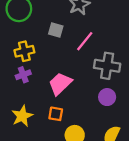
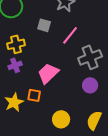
gray cross: (107, 66) -> (90, 57), turned -30
orange square: (56, 114) -> (34, 95), moved

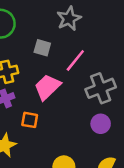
pink trapezoid: (48, 73) -> (47, 87), moved
orange square: (34, 95) -> (30, 120), moved

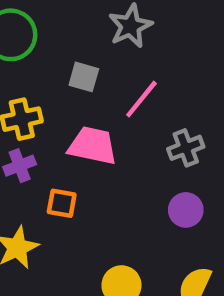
pink trapezoid: (47, 87) -> (93, 146), turned 56
gray cross: (101, 88) -> (186, 148), size x0.7

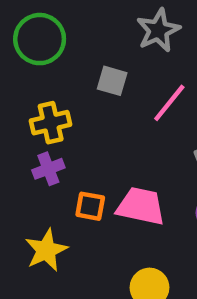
pink trapezoid: (93, 146) -> (141, 206), moved

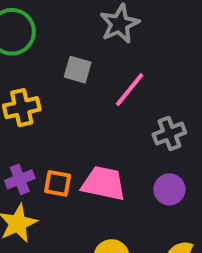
purple cross: (48, 169) -> (20, 179), moved

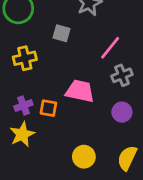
pink line: (130, 90) -> (110, 48), moved
pink trapezoid: (104, 183) -> (80, 91), moved

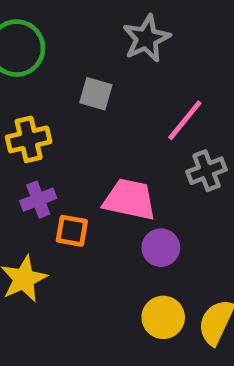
purple cross: (23, 106) -> (38, 200), moved
purple circle: (122, 112) -> (161, 248), moved
yellow circle: (84, 157) -> (163, 317), moved

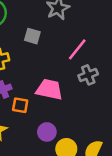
purple circle: (161, 248) -> (47, 132), moved

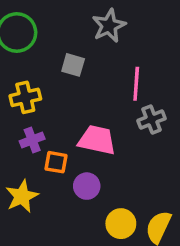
pink line: (77, 49) -> (136, 84), turned -35
purple circle: (47, 132) -> (87, 186), moved

